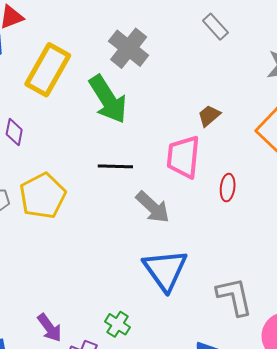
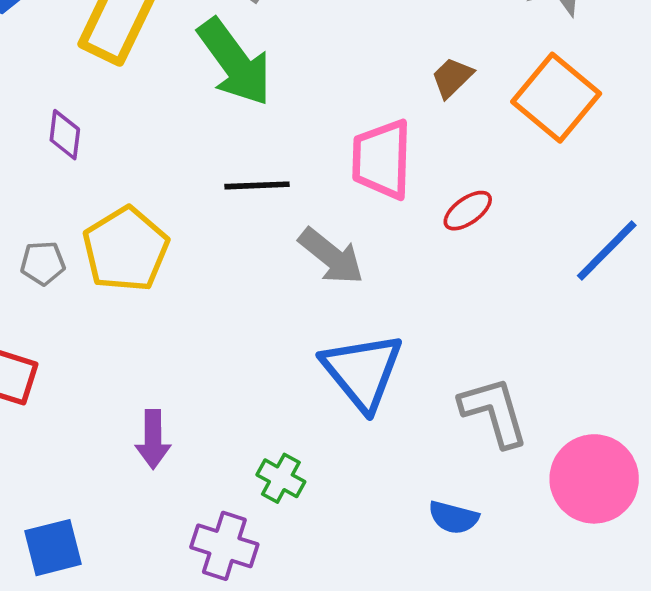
brown trapezoid: (209, 116) -> (452, 78), moved
red ellipse: (228, 188) -> (468, 211), turned 52
purple arrow: (50, 328) -> (153, 439), moved, turned 40

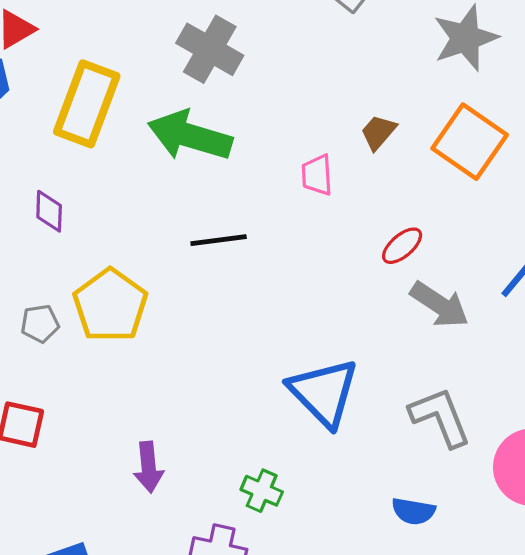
green arrow: (235, 62) -> (190, 136), turned 148
pink trapezoid: (382, 159) -> (317, 175), moved, size x0.6
gray arrow: (331, 256) -> (440, 305), moved

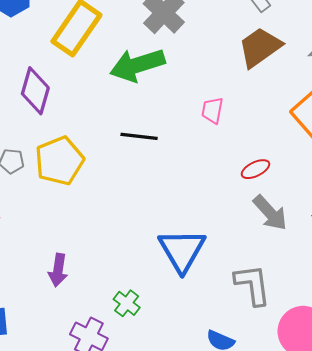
brown trapezoid: (378, 132) -> (260, 47), moved, size x1.8
green arrow: (190, 136) -> (137, 65), turned -48
purple diamond: (49, 211) -> (35, 91), size x1.6

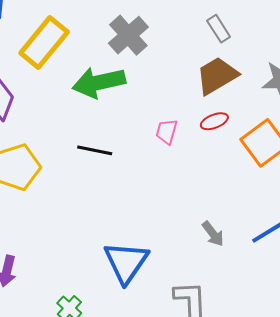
red ellipse: (255, 169) -> (214, 121), moved
gray arrow: (270, 213) -> (213, 234), size x0.7

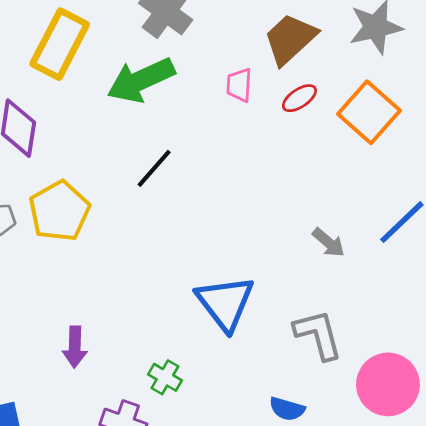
pink trapezoid: (166, 132) -> (239, 85), moved
black line: (95, 150) -> (154, 168), turned -48

